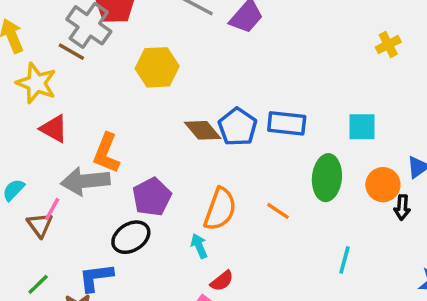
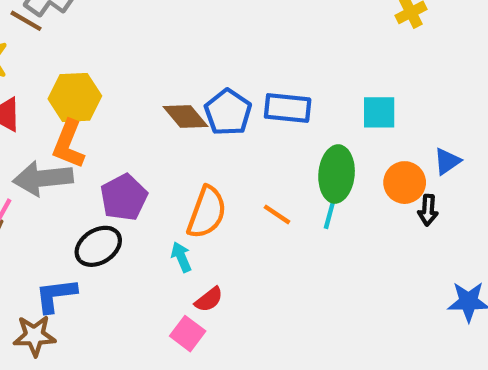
yellow hexagon: (157, 67) -> (75, 97), moved
cyan line: (344, 260) -> (330, 212), moved

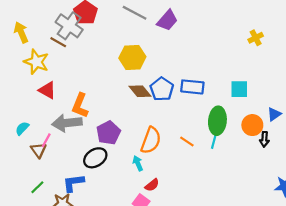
yellow hexagon: (75, 97) -> (132, 57), moved

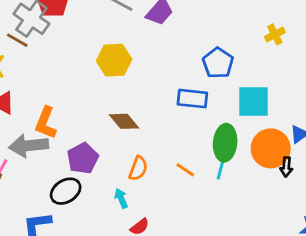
blue pentagon: (162, 89) -> (218, 63), moved
cyan square: (239, 89) -> (254, 101), size x1.4
brown diamond: (140, 91) -> (124, 121), moved
orange circle: (252, 125) -> (271, 148), size x1.4
orange semicircle: (151, 140) -> (138, 168), size x0.7

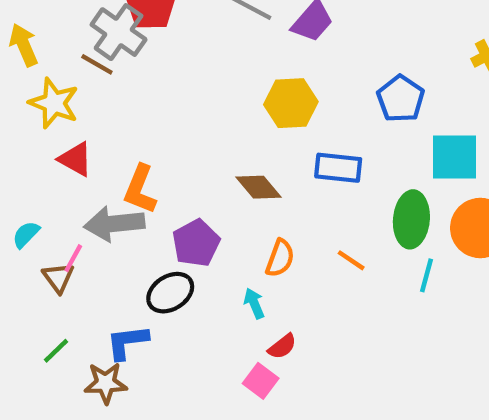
yellow hexagon: (114, 60) -> (291, 103), moved
blue rectangle: (192, 99) -> (338, 168), moved
cyan line: (221, 168) -> (426, 275), moved

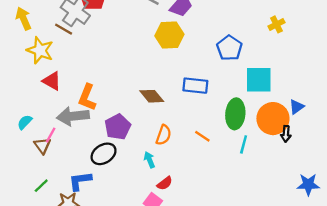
yellow hexagon: (291, 103) -> (169, 35), moved

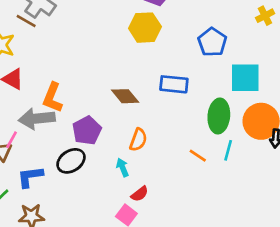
orange line: (202, 136) -> (198, 156), moved
blue L-shape: (80, 181) -> (30, 177), moved

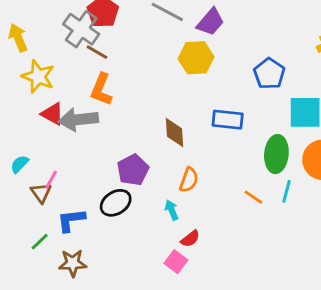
brown line: (26, 21) -> (97, 52), moved
brown diamond: (125, 96) -> (175, 132), turned 36
orange L-shape: (53, 98) -> (101, 89), moved
gray arrow: (37, 119) -> (78, 120), moved

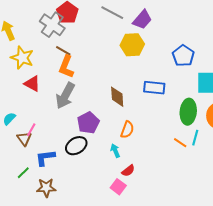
brown line: (97, 52) -> (63, 51), moved
gray arrow: (78, 120) -> (65, 96), moved, turned -56
orange line: (253, 197) -> (180, 143), moved

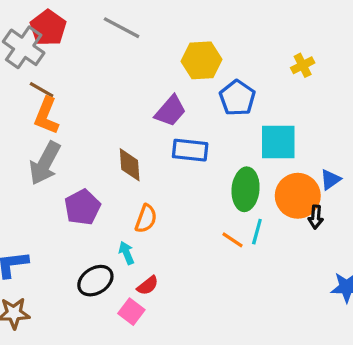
purple trapezoid: (142, 20) -> (170, 111), moved
yellow hexagon: (132, 45) -> (201, 60), moved
black ellipse: (76, 146) -> (95, 281), moved

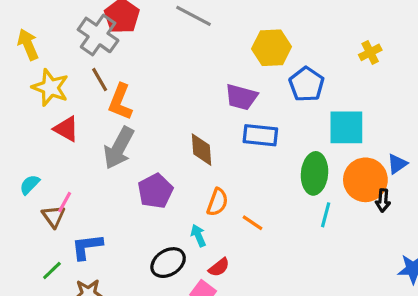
brown line: (42, 90) -> (100, 80), moved, turned 30
purple trapezoid: (170, 111) -> (241, 97), turned 64
orange line: (232, 240) -> (252, 223), moved

